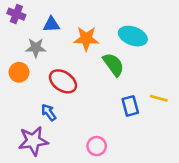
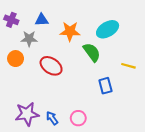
purple cross: (16, 14) -> (11, 20), moved
cyan ellipse: (133, 36) -> (108, 29), turned -50
yellow line: (159, 98) -> (128, 66), moved
blue arrow: (49, 112) -> (52, 118), moved

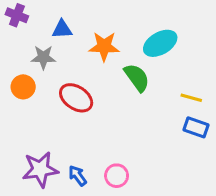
purple cross: (11, 20) -> (17, 15), moved
blue rectangle: (105, 86) -> (196, 127), moved, turned -56

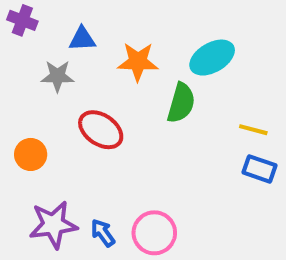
green semicircle: (137, 78) -> (181, 103), turned 52
orange circle: (23, 87) -> (31, 154), moved
pink circle: (117, 176) -> (154, 233), size x1.4

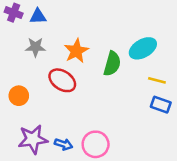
blue triangle: (82, 39) -> (38, 16), moved
cyan ellipse: (212, 58) -> (143, 48), moved
orange star: (138, 62) -> (76, 51), moved, turned -30
blue arrow: (103, 233) -> (64, 144), turned 144

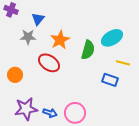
blue triangle: (38, 16) -> (38, 19), moved, turned -48
blue rectangle: (161, 105) -> (110, 80), moved

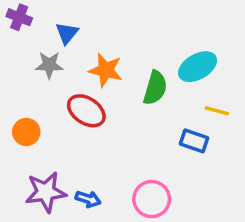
orange star: (60, 40) -> (106, 70), turned -30
pink circle: (75, 113) -> (152, 199), moved

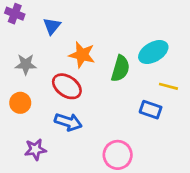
gray star: (49, 65) -> (26, 64), moved
purple star: (46, 192) -> (35, 149), size x0.7
blue arrow: (88, 199) -> (68, 122), moved, size x1.4

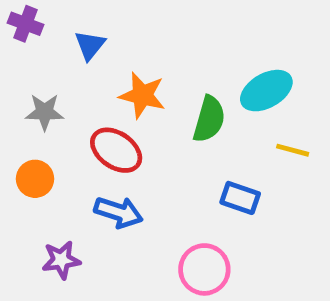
blue rectangle: (151, 110) -> (240, 198), moved

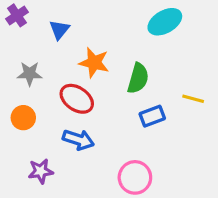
purple cross: (25, 24) -> (17, 15), turned 35
cyan ellipse: (266, 91) -> (165, 22), moved
blue rectangle: (240, 198) -> (152, 116), moved, turned -40

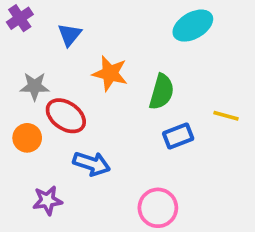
red ellipse: (77, 99) -> (66, 116), moved

